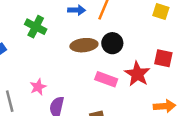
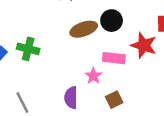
green cross: (36, 27) -> (28, 49), moved
pink star: (38, 87) -> (93, 76), moved

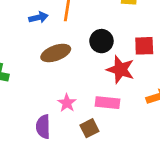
black circle: (112, 21) -> (101, 41), moved
pink rectangle: (114, 58) -> (108, 103), moved

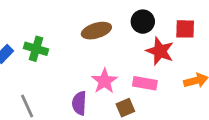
pink star: (67, 103) -> (104, 81), size x1.4

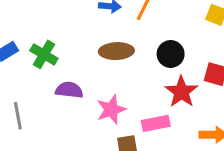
pink rectangle: (145, 83) -> (156, 123), turned -35
purple semicircle: (79, 103) -> (69, 90), moved, turned 80

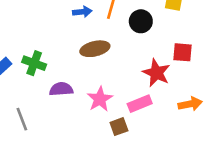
black circle: (171, 54) -> (141, 21), moved

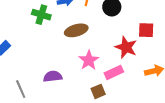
green cross: (34, 63) -> (41, 15), moved
purple semicircle: (61, 89) -> (53, 76), moved
pink star: (100, 99) -> (89, 60), moved

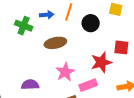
red star: (126, 47) -> (101, 62), turned 30

